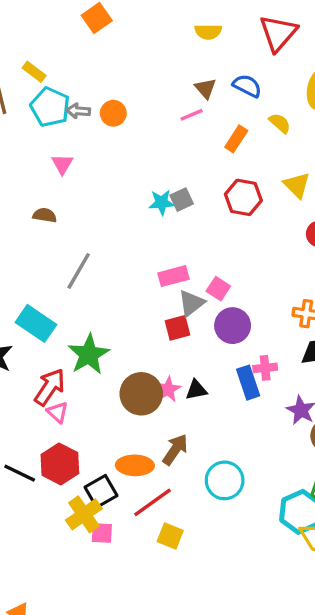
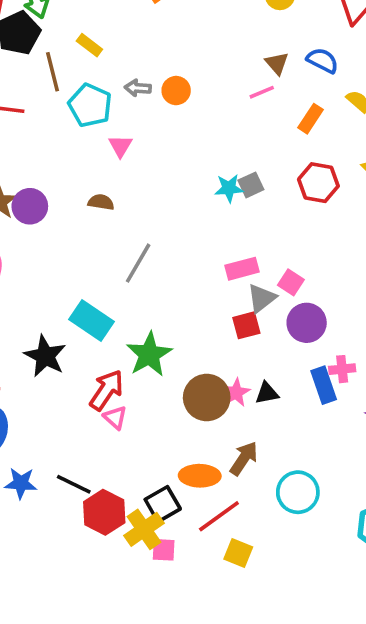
cyan pentagon: (50, 107) -> (90, 105), moved
red hexagon: (60, 464) -> (104, 512), moved

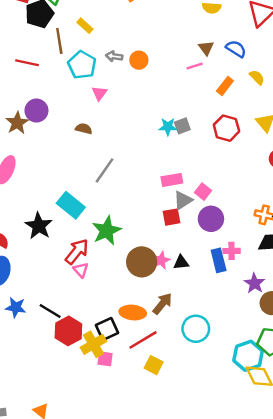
purple circle: (30, 206) -> (36, 111), moved

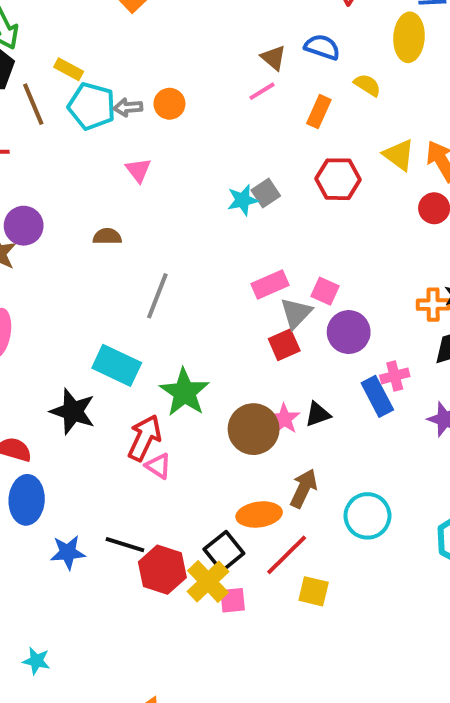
cyan pentagon: (82, 65) -> (92, 106), moved
pink triangle: (99, 93) -> (138, 170), moved

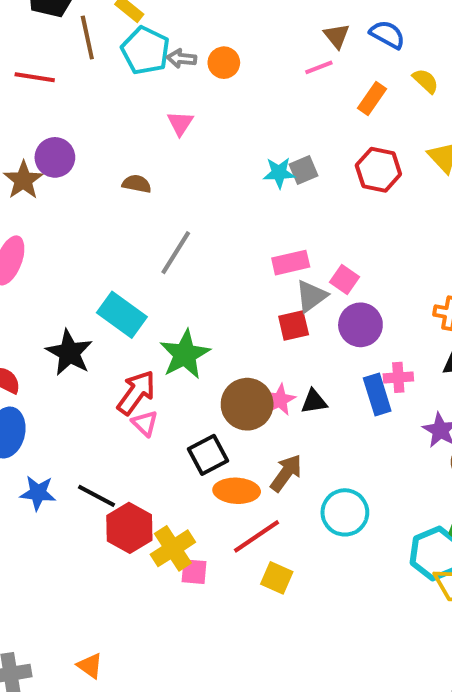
black square: (224, 551) -> (208, 455), moved

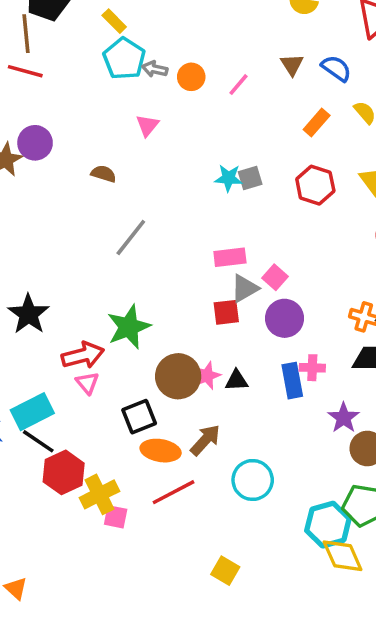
brown line: (87, 37) -> (26, 34), moved
pink line: (319, 67) -> (238, 85), moved, turned -35
cyan rectangle: (122, 315) -> (32, 412), moved, turned -69
red arrow: (136, 392) -> (83, 355), turned 33
yellow square: (277, 578) -> (225, 571), moved

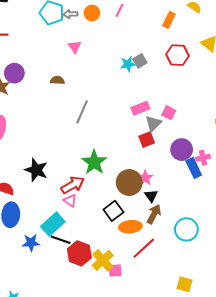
purple circle: (285, 318) -> (182, 150), moved
black triangle: (237, 380) -> (151, 196), moved, turned -48
pink triangle: (87, 383) -> (70, 201), moved

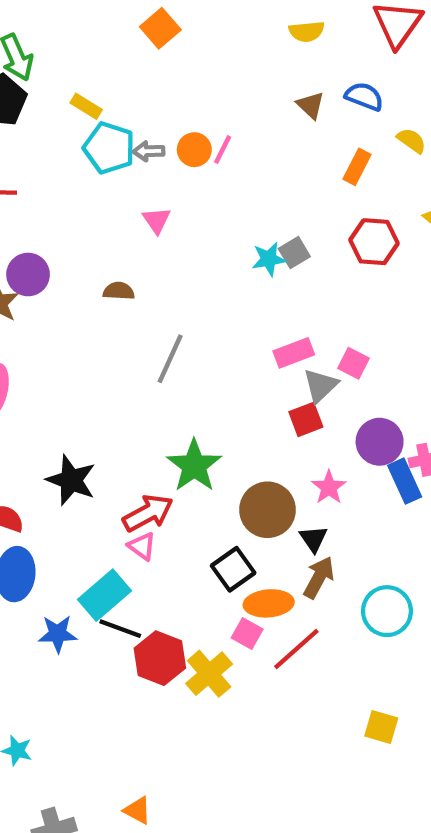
pink line: (120, 10) -> (223, 150), moved
pink star: (145, 178) -> (329, 487), moved
pink square: (115, 270) -> (247, 633), moved, turned 32

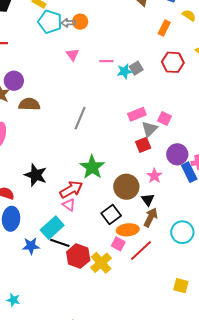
orange circle: (194, 150) -> (80, 22), moved
pink line: (223, 150) -> (106, 61), moved, turned 64
brown semicircle: (119, 291) -> (29, 104), moved, size x1.5

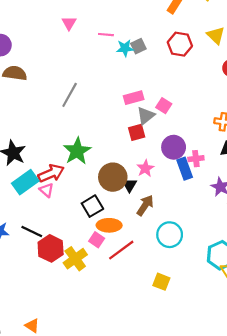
black triangle: (148, 200) -> (130, 185), moved
brown arrow: (151, 217) -> (145, 205), moved
cyan rectangle: (52, 228) -> (25, 182), moved
yellow square: (181, 286) -> (161, 282), moved

